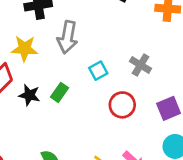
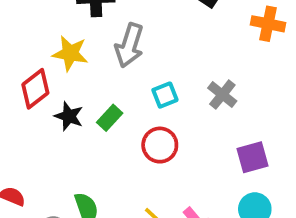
red circle: (122, 105) -> (160, 145), moved

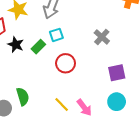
cyan square: (165, 95) -> (56, 35), moved

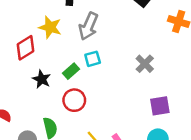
black star: (16, 45) -> (42, 79), moved
red circle: (66, 63) -> (74, 100), moved

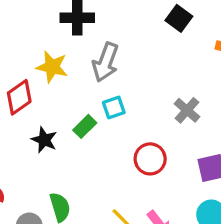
red circle: (74, 100) -> (150, 159), moved

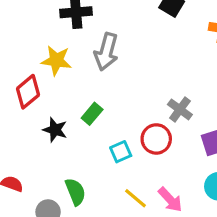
cyan square: (114, 108) -> (121, 152), moved
gray cross: (187, 110) -> (180, 109), moved

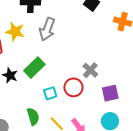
green rectangle: (92, 114) -> (34, 68), size x1.5
green semicircle: (75, 192) -> (33, 117), moved

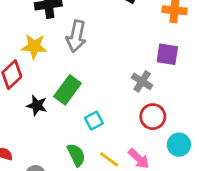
red circle: (73, 87) -> (153, 117), moved
purple square: (110, 93) -> (167, 54), moved, turned 30

